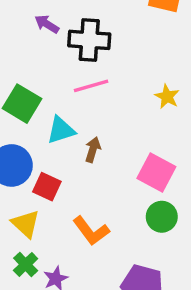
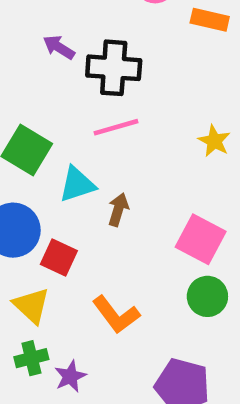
green cross: (26, 264) -> (31, 358), turned 30

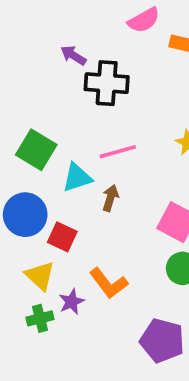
purple arrow: (59, 47) -> (73, 55), moved
pink line: (116, 127) -> (118, 152), moved
purple star: (70, 376) -> (71, 302), moved

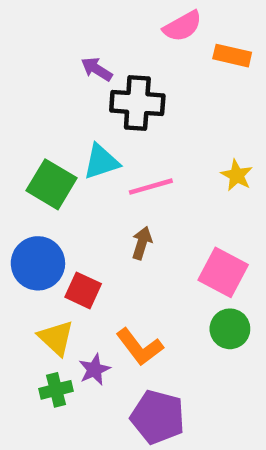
cyan triangle: (77, 178) -> (101, 162), moved
purple pentagon: (162, 341) -> (158, 417), moved

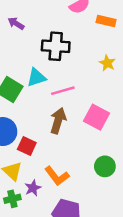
purple arrow: (97, 69) -> (16, 23), moved
yellow star: (237, 175) -> (107, 63), moved
brown arrow: (142, 243) -> (58, 121), size x1.5
pink square: (223, 272) -> (96, 117), moved

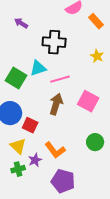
orange rectangle: (106, 21) -> (96, 21), turned 35

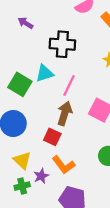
pink line: (60, 79) -> (69, 86), turned -48
red square: (30, 125) -> (52, 137), moved

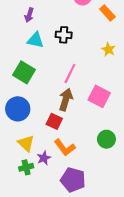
purple arrow: (26, 23) -> (29, 15), turned -104
black cross: (62, 44) -> (64, 35), size x0.7
cyan triangle: (44, 73) -> (35, 40), moved, turned 30

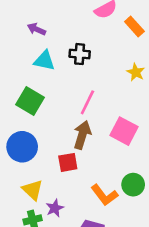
purple arrow: (29, 15) -> (36, 29), turned 96
red square: (54, 121) -> (68, 162), turned -35
orange L-shape: (65, 148) -> (104, 195), moved

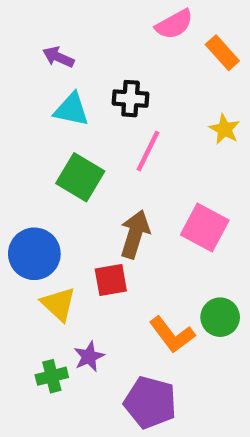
green square: (30, 101) -> (80, 177), moved
pink line: (87, 102) -> (148, 151), moved
yellow triangle: (33, 190) -> (58, 304), moved

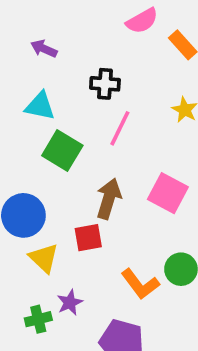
cyan triangle: (71, 110) -> (40, 106), moved

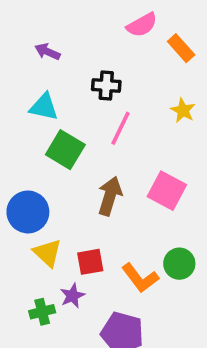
red square: (88, 238) -> (90, 262), moved

